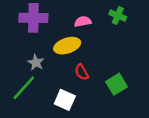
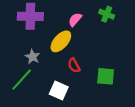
pink semicircle: (83, 22) -> (75, 20), turned -40
yellow ellipse: (67, 46) -> (61, 41), turned -30
green square: (117, 84) -> (106, 76), turned 36

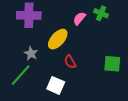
pink semicircle: (75, 20) -> (79, 18), moved
green square: (106, 76) -> (112, 64), moved

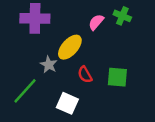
gray star: (31, 53) -> (49, 65), moved
green square: (112, 64) -> (117, 77), moved

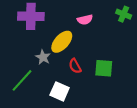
green cross: (122, 16) -> (124, 14), moved
pink semicircle: (96, 22) -> (85, 20), turned -144

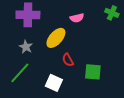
gray star: (43, 57) -> (26, 47), moved
green square: (104, 68) -> (93, 72), moved

